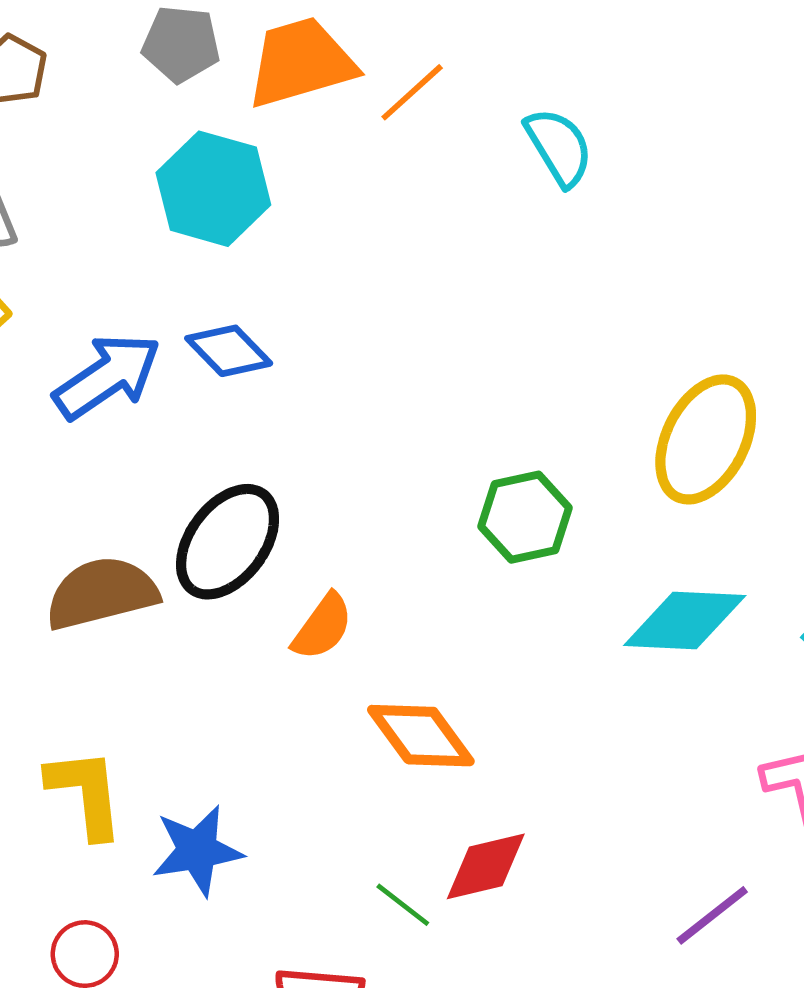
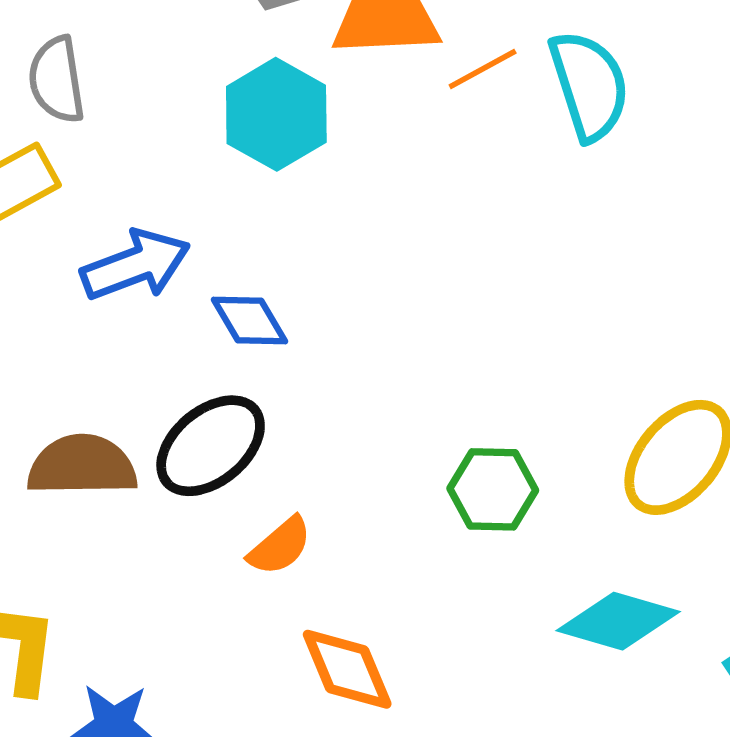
cyan semicircle: (559, 147) -> (589, 85), moved, size x1.4
blue diamond: (229, 351) -> (250, 320), moved

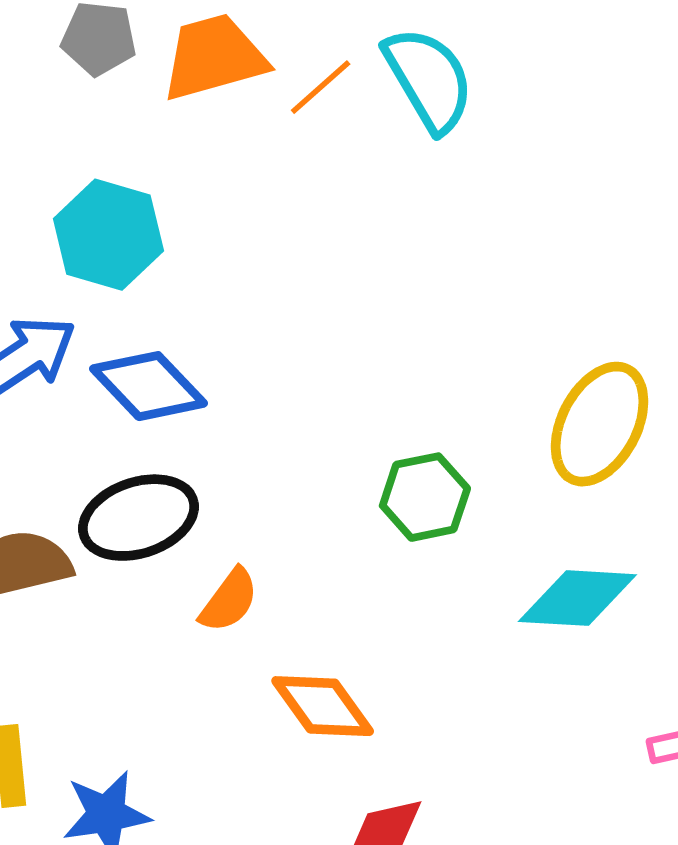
cyan hexagon: (276, 114) -> (108, 235), moved
blue diamond: (250, 320) -> (149, 386), size x1.4
black ellipse: (211, 446) -> (139, 518), turned 34

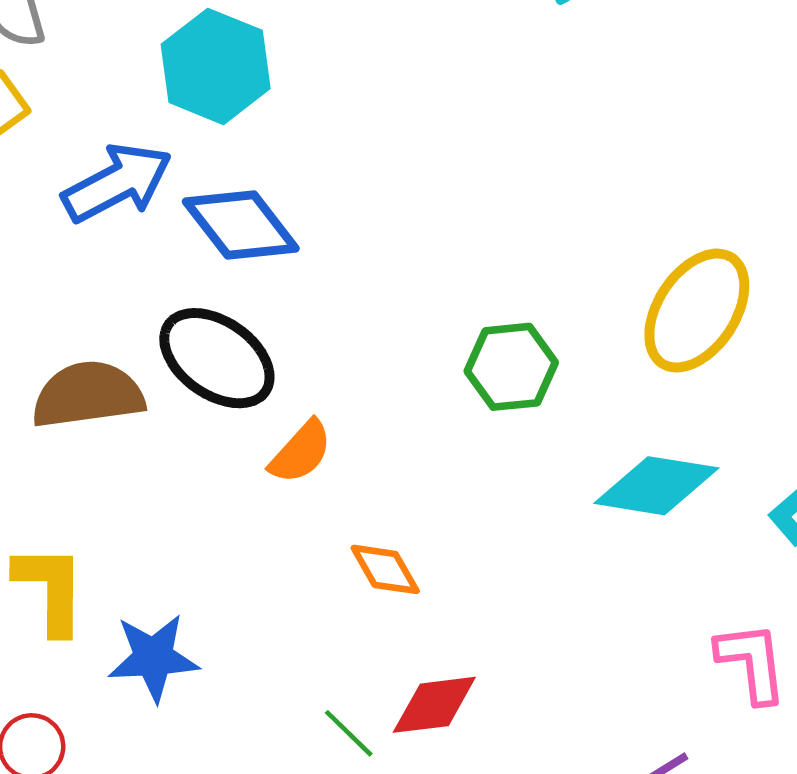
black ellipse: (139, 518) -> (217, 358), turned 48
orange diamond: (323, 706) -> (385, 569), size x0.7

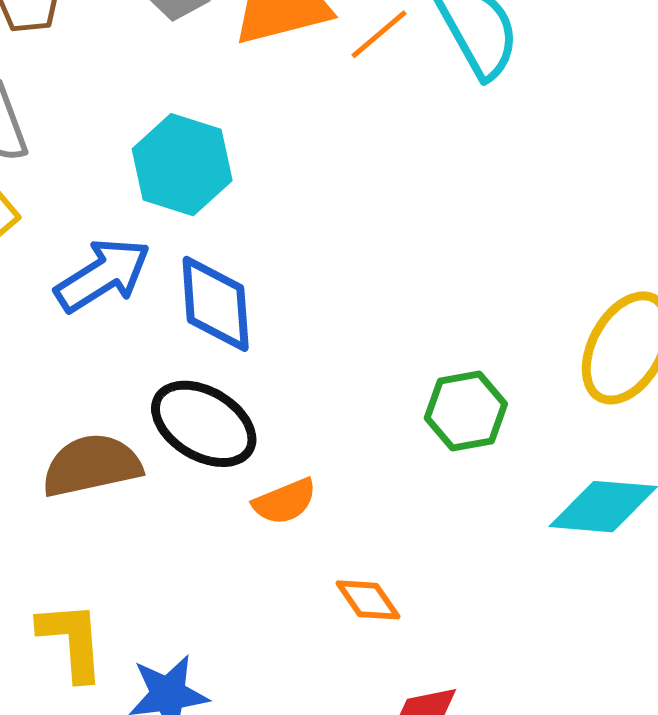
blue diamond: (241, 225) -> (216, 304), turned 38
orange semicircle: (301, 452) -> (285, 501), turned 30

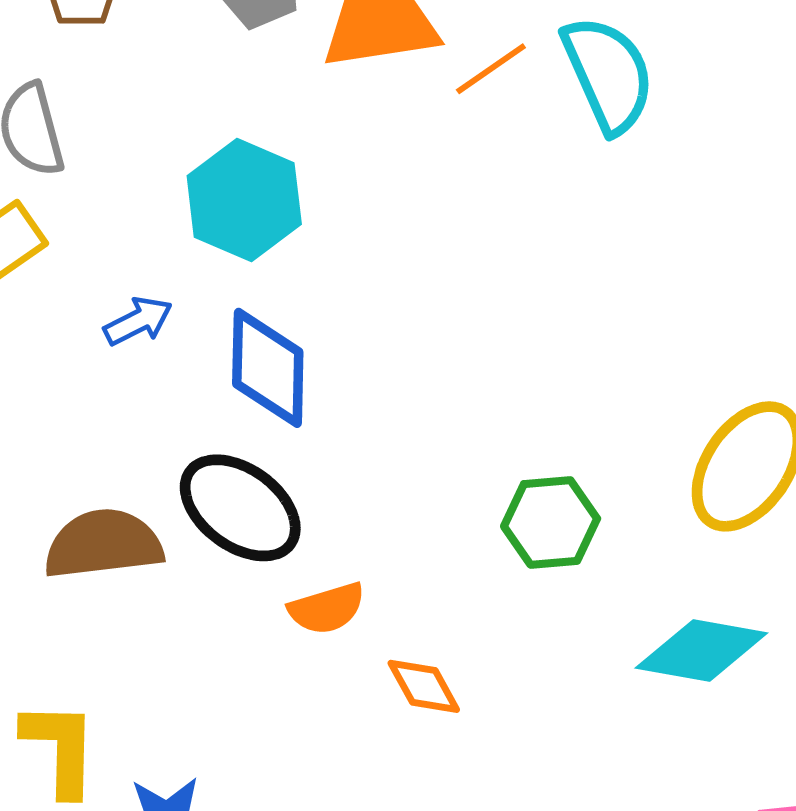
blue arrow: (103, 275) -> (138, 321), size x0.6
orange diamond: (368, 600) -> (424, 686), moved

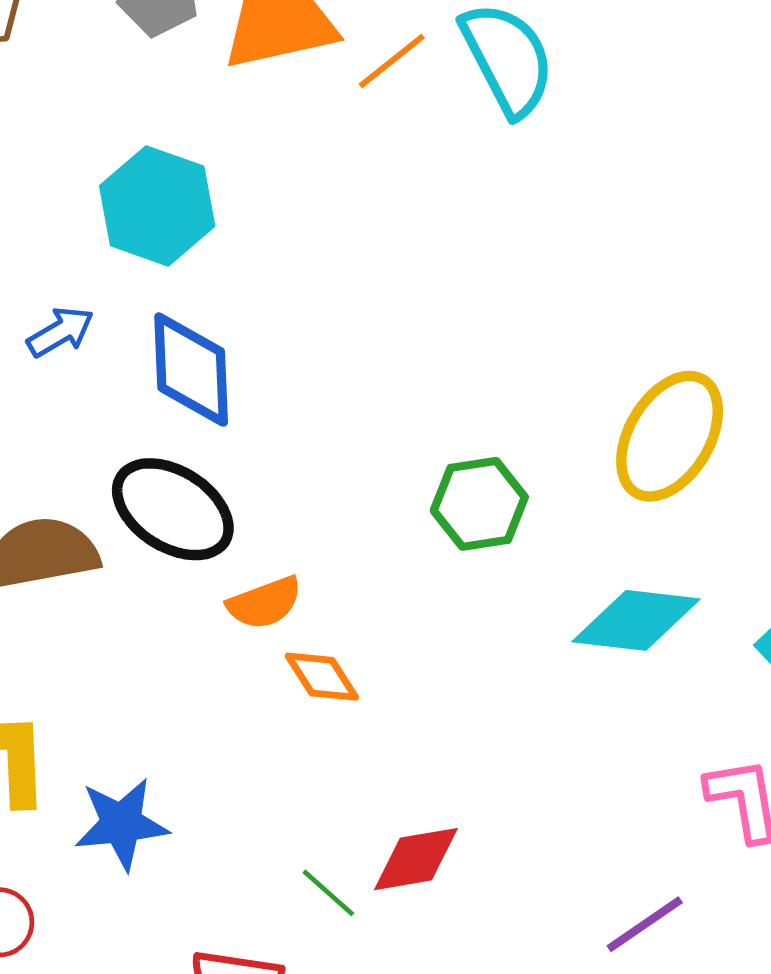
orange diamond: (424, 686) -> (322, 677), moved

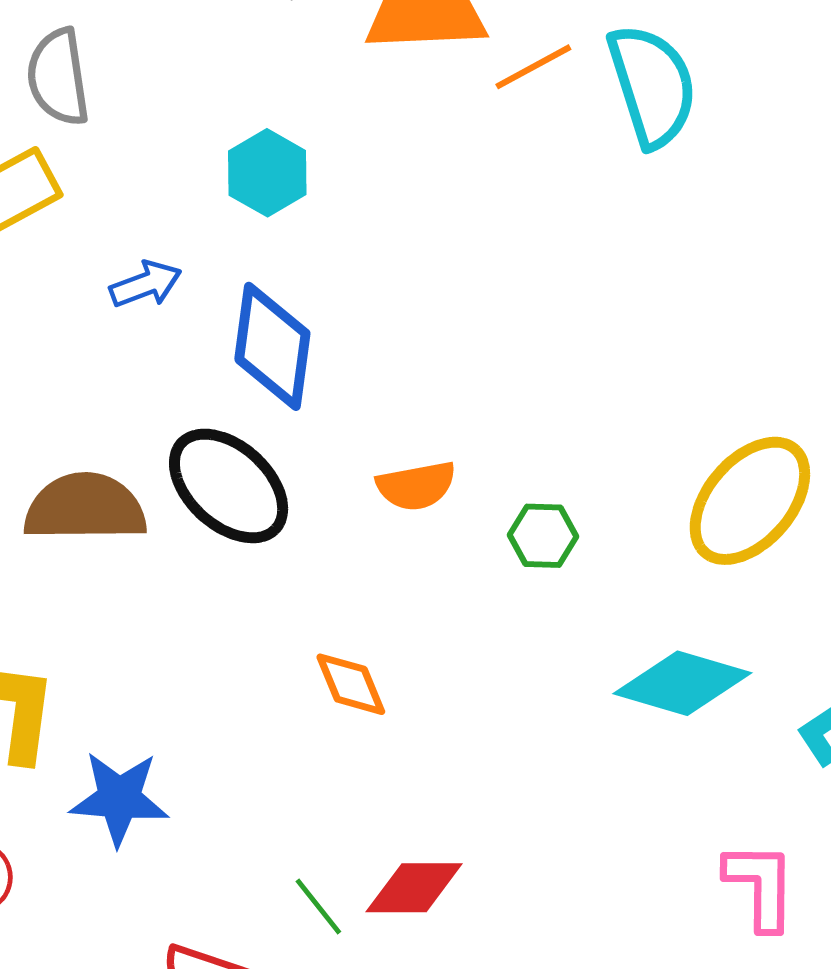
cyan hexagon: (157, 206) -> (267, 173), size x0.7
green hexagon: (479, 504) -> (543, 536), size x0.7
orange semicircle: (265, 603) -> (416, 486), moved

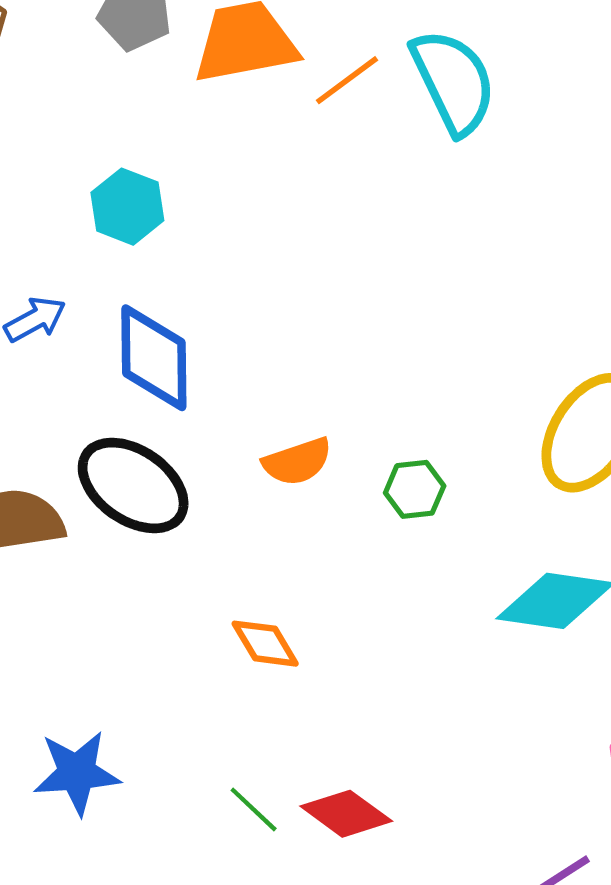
red diamond: (414, 888) -> (346, 814), turned 44
green line: (318, 907) -> (254, 809), moved

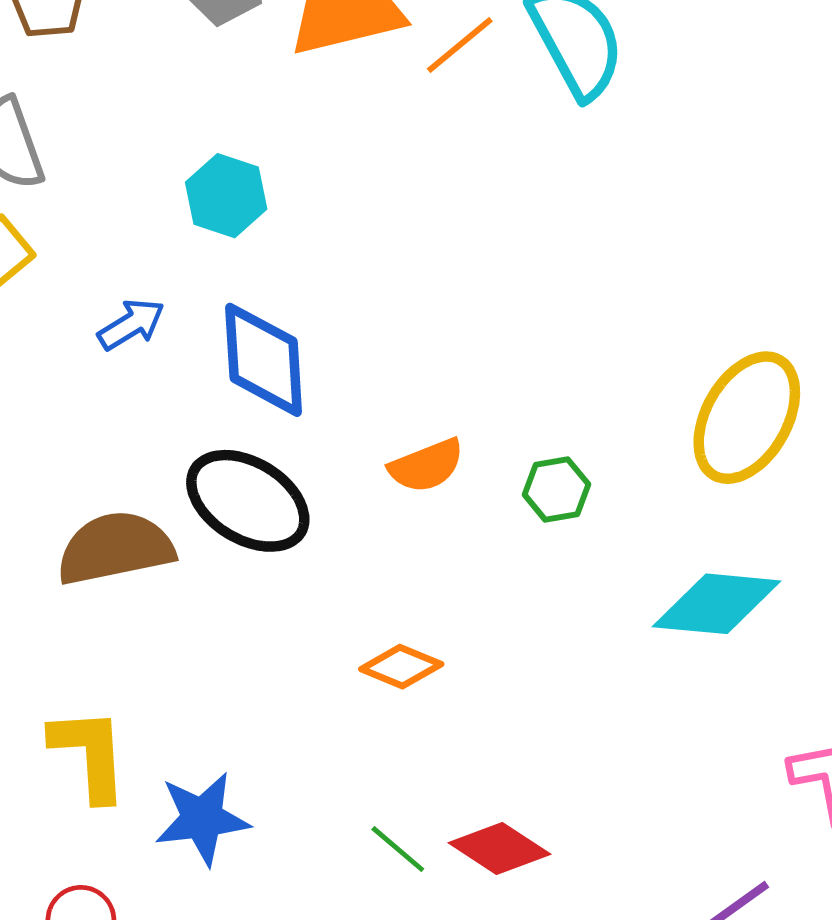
orange diamond: (265, 644) -> (401, 667), turned -34

